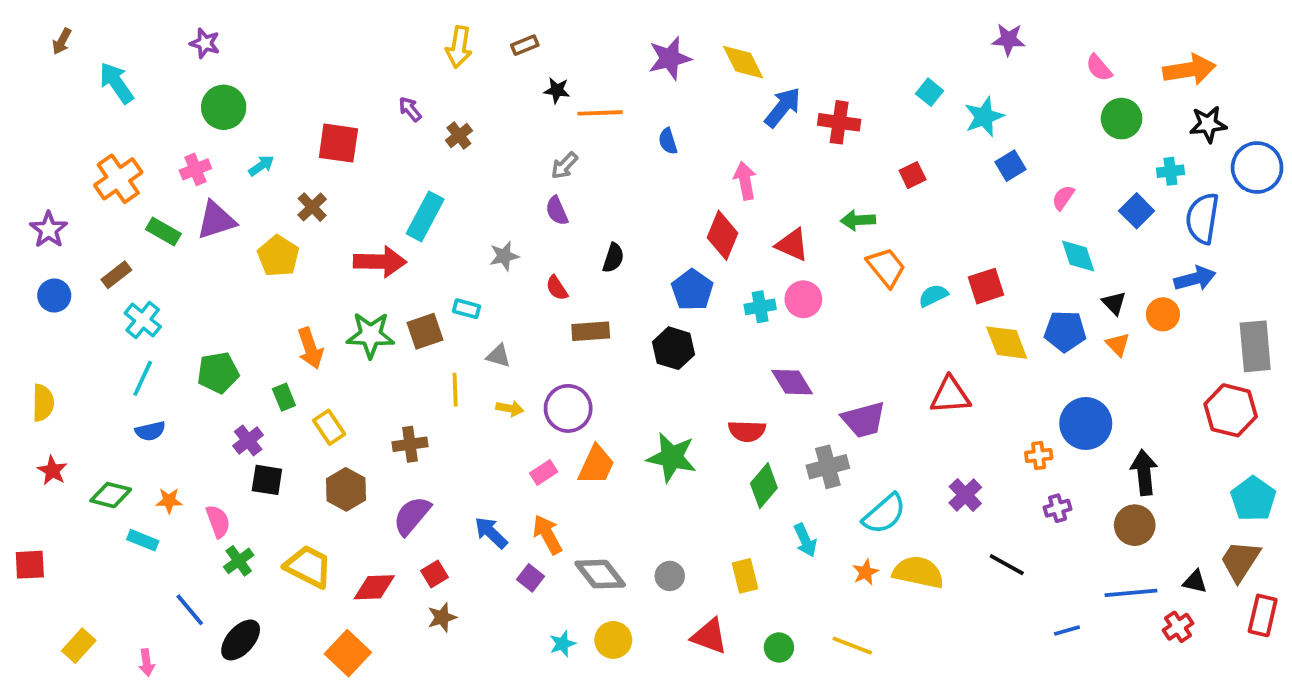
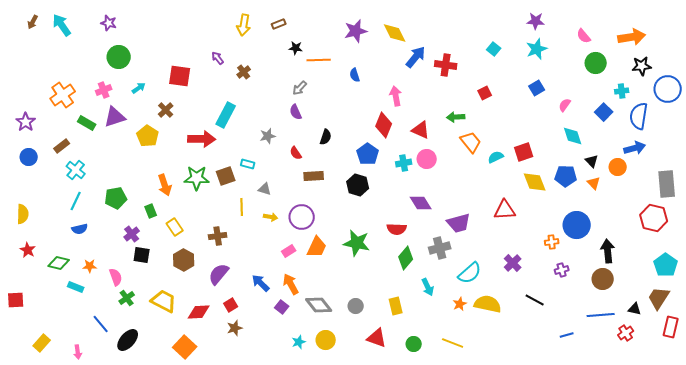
cyan arrow: (116, 83) -> (62, 25), moved
cyan star: (984, 117) -> (537, 49), moved

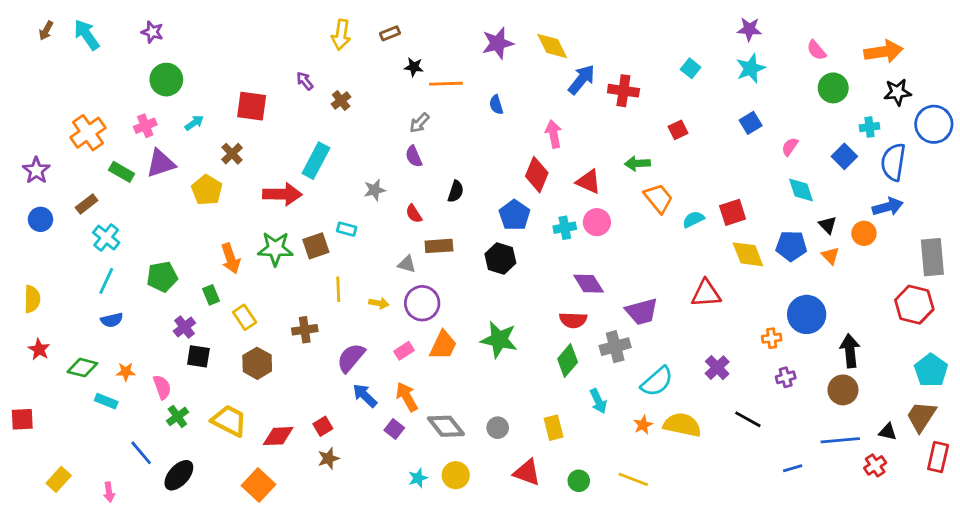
gray triangle: (265, 189) -> (407, 264), moved
red semicircle: (397, 229) -> (573, 320), moved
purple semicircle: (219, 274) -> (351, 358), moved

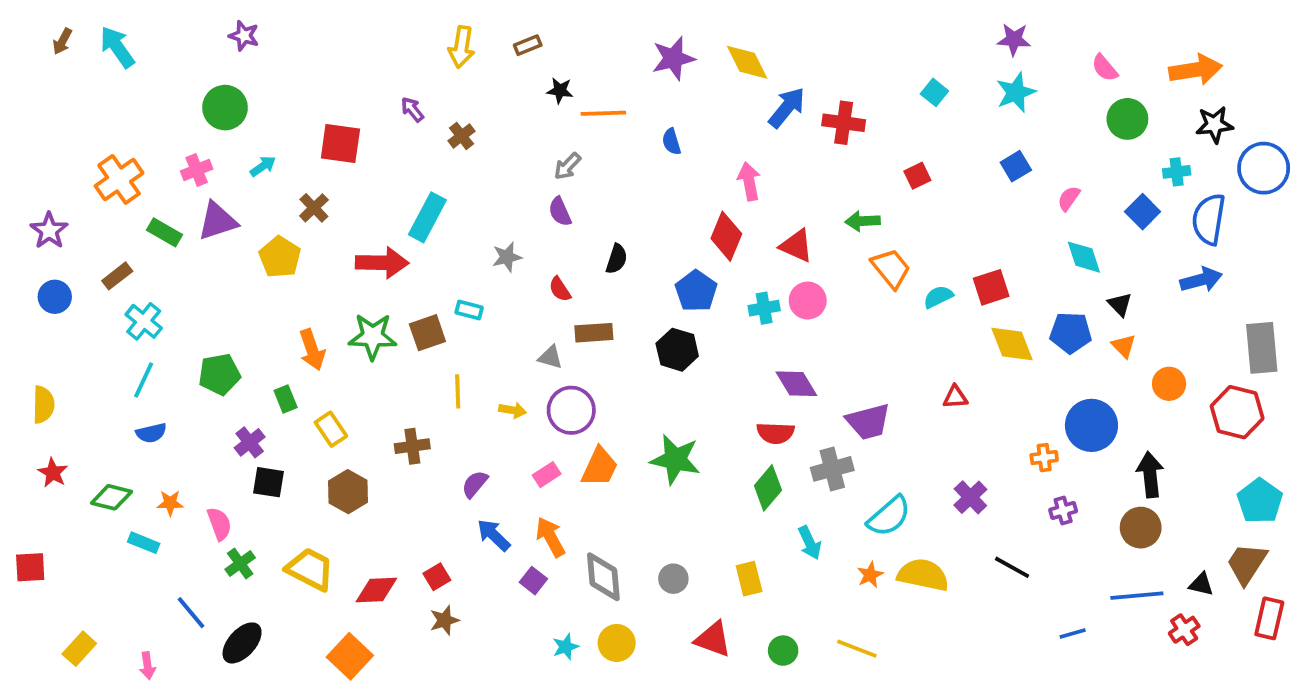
purple star: (152, 32) -> (244, 36), moved
orange circle: (864, 233) -> (1169, 384), moved
red triangle: (706, 293) -> (955, 397), size x0.6
purple semicircle: (351, 358) -> (475, 484), size x0.7
gray diamond: (446, 426) -> (603, 577), turned 33

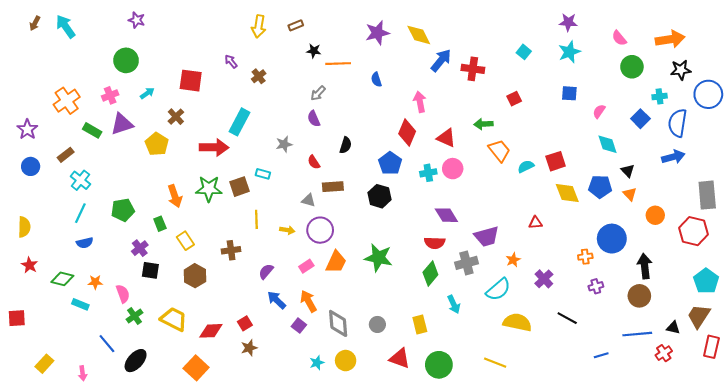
blue square: (1016, 166) -> (569, 93), turned 35
orange star: (870, 575) -> (513, 260), moved
yellow line: (857, 649) -> (495, 363), moved
green circle: (783, 651) -> (439, 365), size x1.6

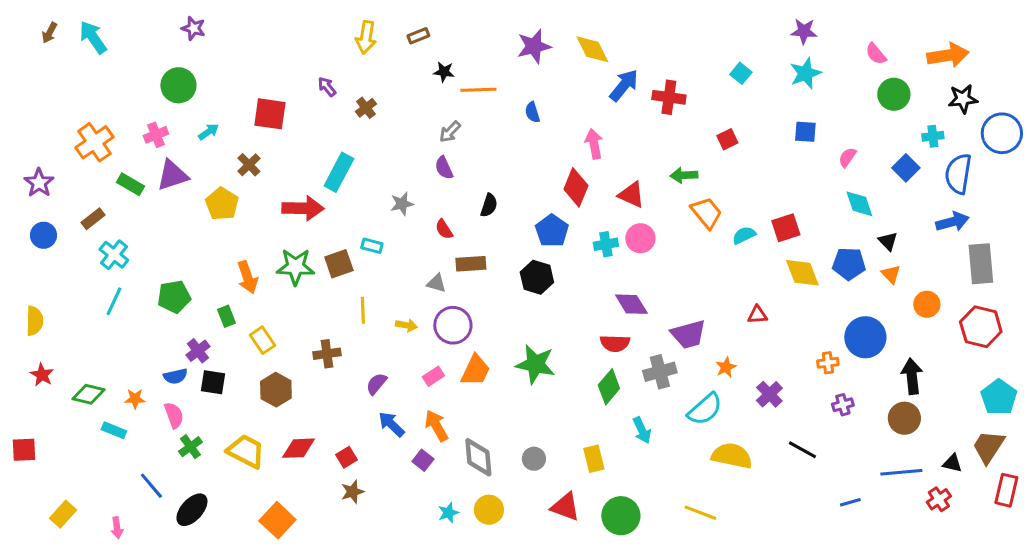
gray rectangle: (707, 195) -> (981, 264), moved
blue semicircle: (85, 243) -> (175, 376), moved
red diamond: (211, 331) -> (298, 448), moved

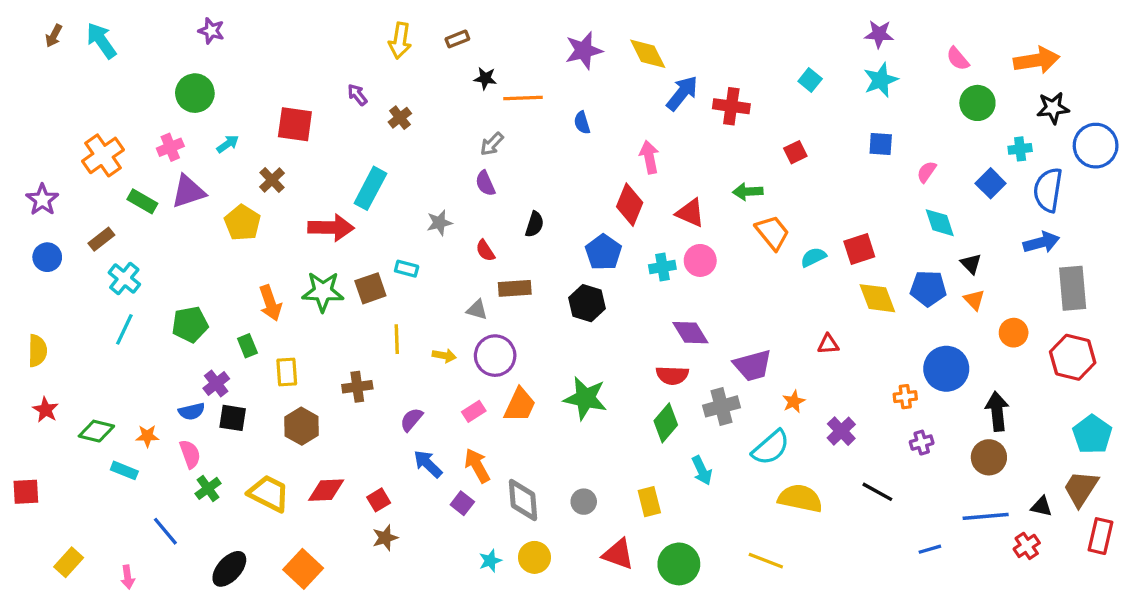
yellow rectangle: (262, 340) -> (287, 372), turned 30
black ellipse: (192, 510) -> (229, 569), moved

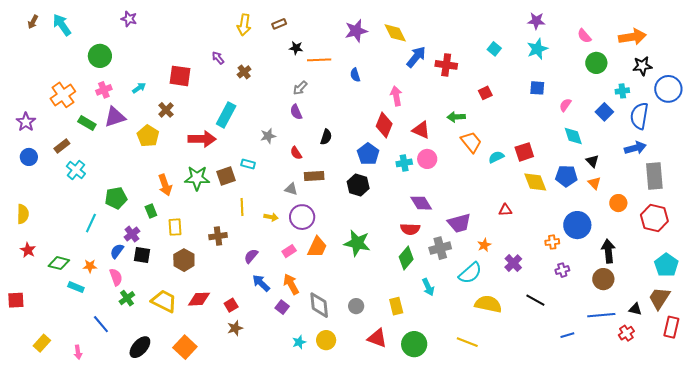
green circle: (195, 93) -> (100, 56), moved
cyan line: (124, 329) -> (91, 223), moved
blue semicircle: (192, 411) -> (117, 251), turned 140

